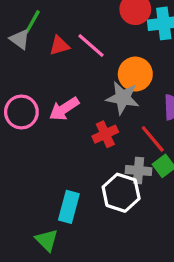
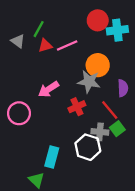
green line: (32, 22) -> (39, 29), moved
pink line: (91, 46) -> (67, 46), turned -65
pink circle: (21, 112) -> (19, 113), moved

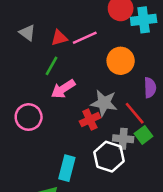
green line: (39, 29) -> (52, 66), moved
gray star: (89, 82) -> (104, 103), moved
red cross: (77, 107) -> (90, 120), moved

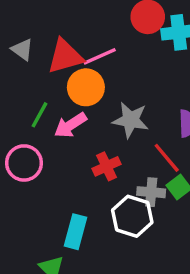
red triangle: (59, 38) -> (65, 56), size x1.6
orange circle: (121, 61) -> (86, 87), moved
green line: (52, 66) -> (39, 115), moved
gray star: (104, 103) -> (131, 120), moved

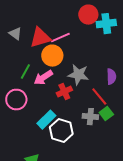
red cross: (106, 166) -> (64, 92), moved
white hexagon: (132, 216) -> (61, 131), moved
cyan rectangle: (76, 232) -> (46, 120), moved, turned 30

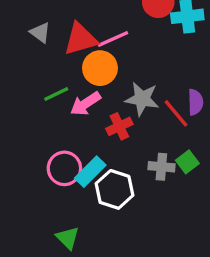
green line: (25, 72) -> (56, 94), turned 35
red line: (99, 97) -> (176, 113), moved
pink circle: (16, 100) -> (64, 168), moved

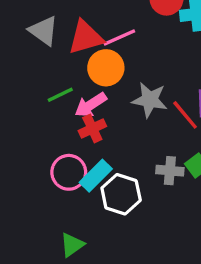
gray triangle: (40, 33) -> (43, 31), size x1.4
red cross: (119, 126) -> (92, 128), moved
green triangle: (68, 238) -> (72, 245), turned 40

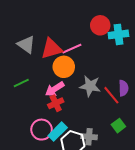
green line: (60, 95) -> (21, 83), moved
gray cross: (170, 171) -> (89, 137), moved

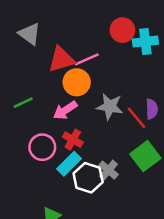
gray triangle: (26, 45) -> (30, 34), moved
red cross: (56, 103) -> (73, 140), moved, turned -35
green square: (118, 126) -> (145, 156), size x1.6
pink circle: (42, 130) -> (42, 147), moved
gray cross: (89, 137) -> (108, 170), turned 35

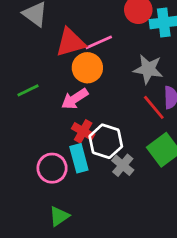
gray star: (110, 106) -> (148, 69), moved
pink circle: (42, 147) -> (52, 168), moved
cyan rectangle: (69, 164) -> (79, 158), turned -60
white hexagon: (88, 178) -> (106, 141), moved

